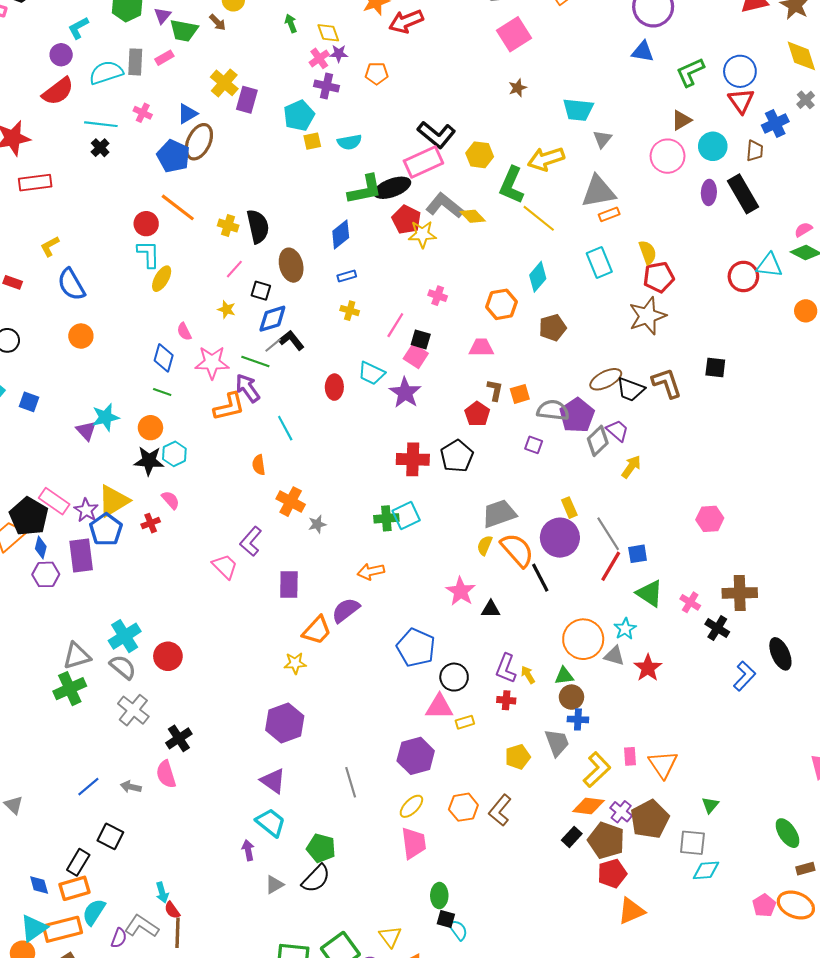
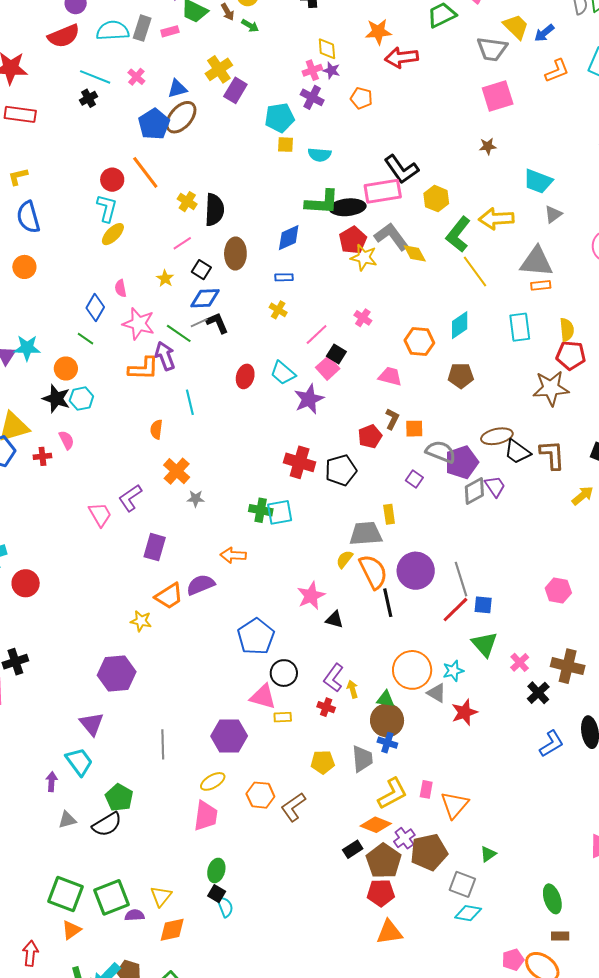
green arrow: (291, 23) -> (250, 26), moved, turned 126
yellow arrow: (631, 467) -> (583, 496), moved
yellow rectangle: (569, 508) -> (389, 514), moved
brown circle: (571, 697) -> (387, 720), size x1.4

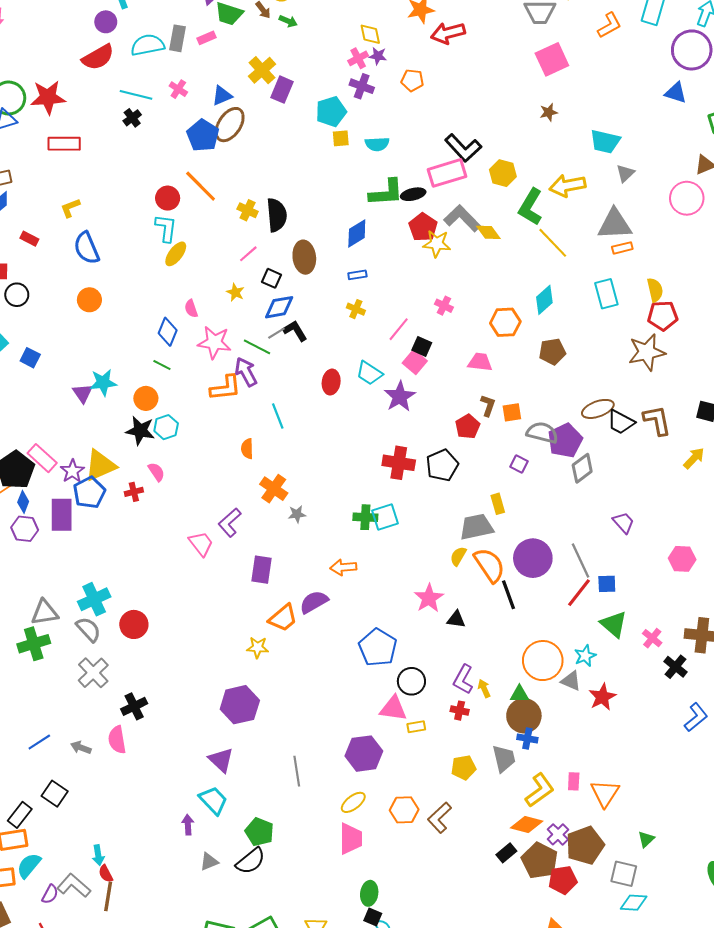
black ellipse: (348, 207) -> (413, 194), size x0.7
purple trapezoid: (495, 486) -> (623, 523), moved
red pentagon: (381, 893) -> (563, 880), moved

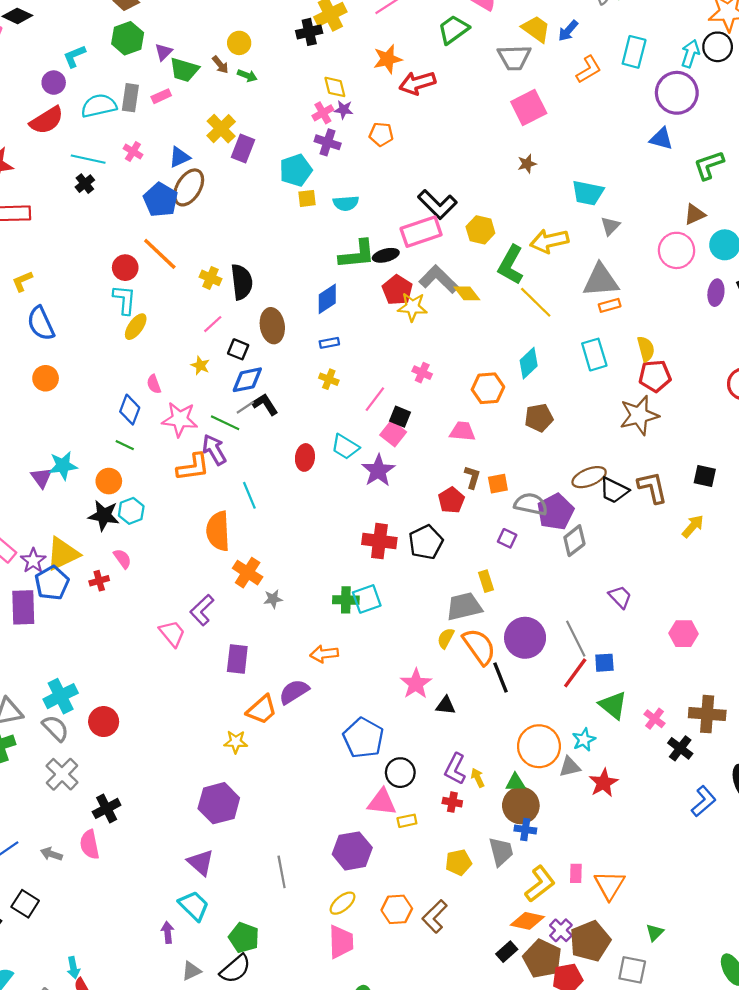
orange semicircle: (247, 449) -> (218, 531), size x1.8
gray triangle: (571, 681) -> (570, 767), turned -35

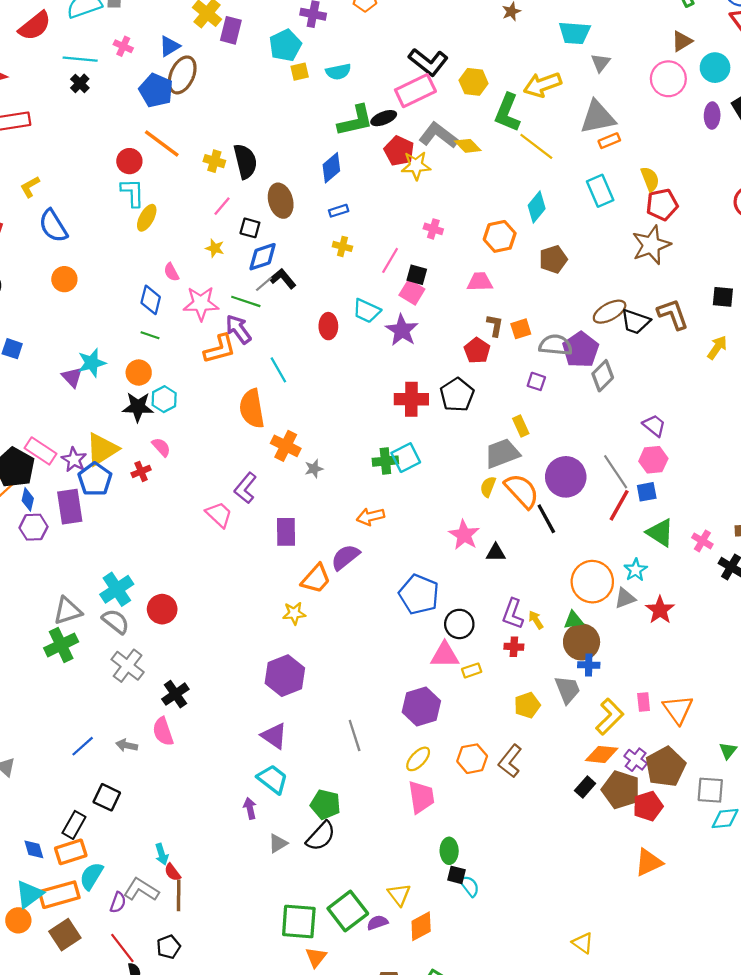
pink hexagon: (684, 634) -> (653, 460), moved

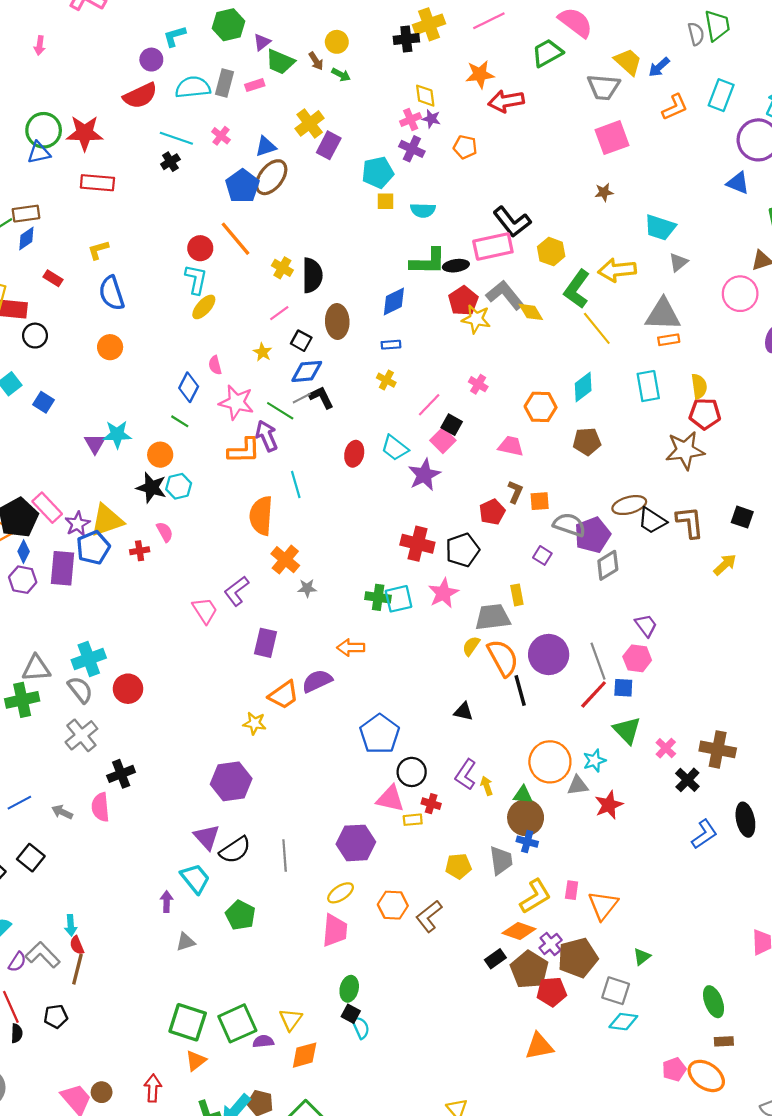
pink star: (464, 535) -> (443, 593), moved
red cross: (514, 647) -> (431, 804), moved
black semicircle: (321, 836) -> (235, 850), moved

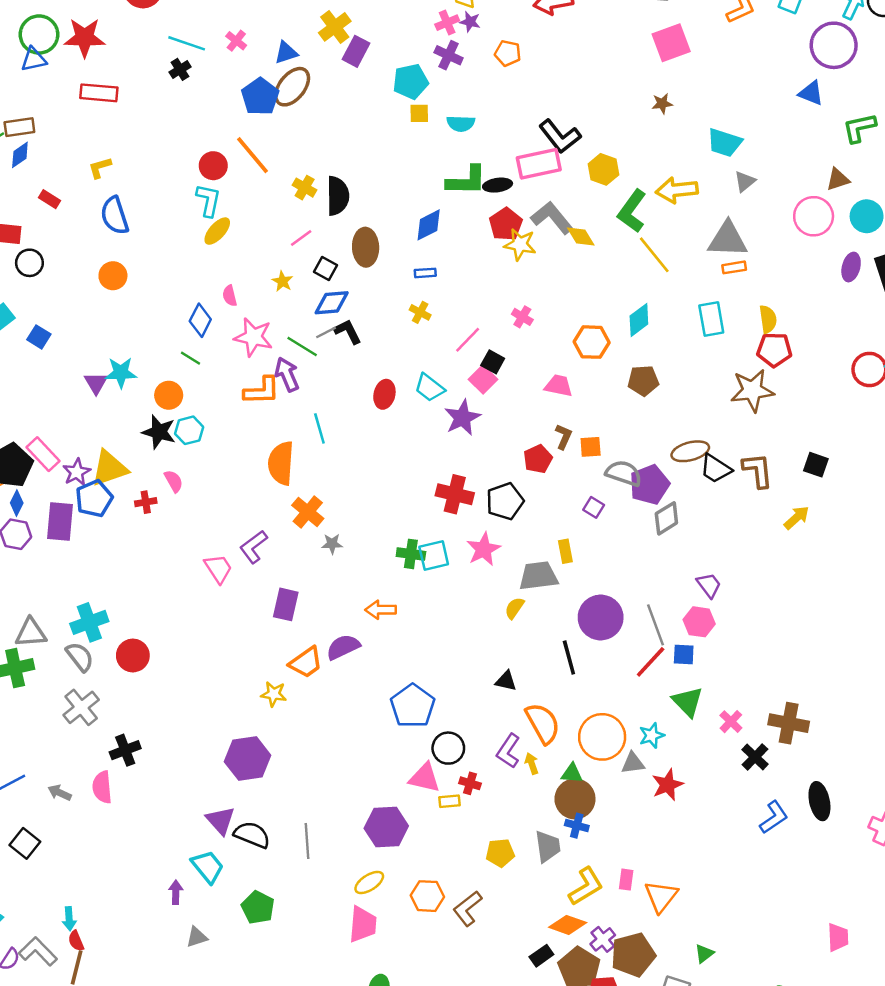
orange semicircle: (503, 658) -> (543, 723), moved
black semicircle: (235, 850) -> (252, 835), turned -124

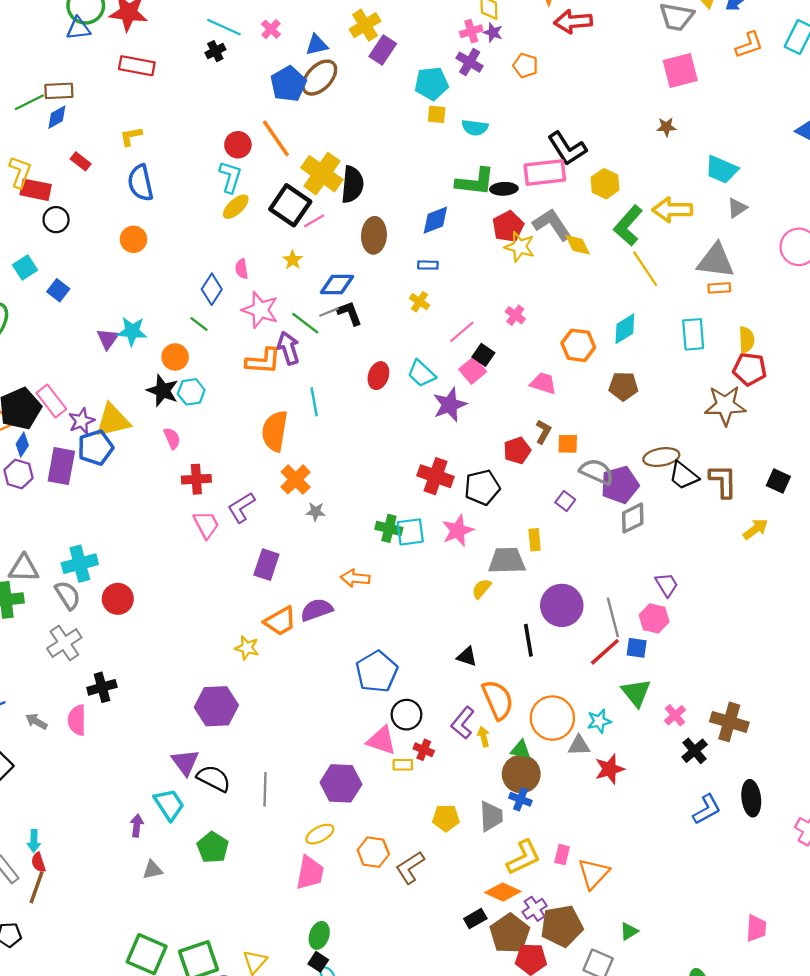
yellow cross: (305, 188) -> (322, 174), size x1.8
black square: (326, 269) -> (290, 205), moved, size x1.8
red cross: (146, 502) -> (196, 479), moved, size x1.4

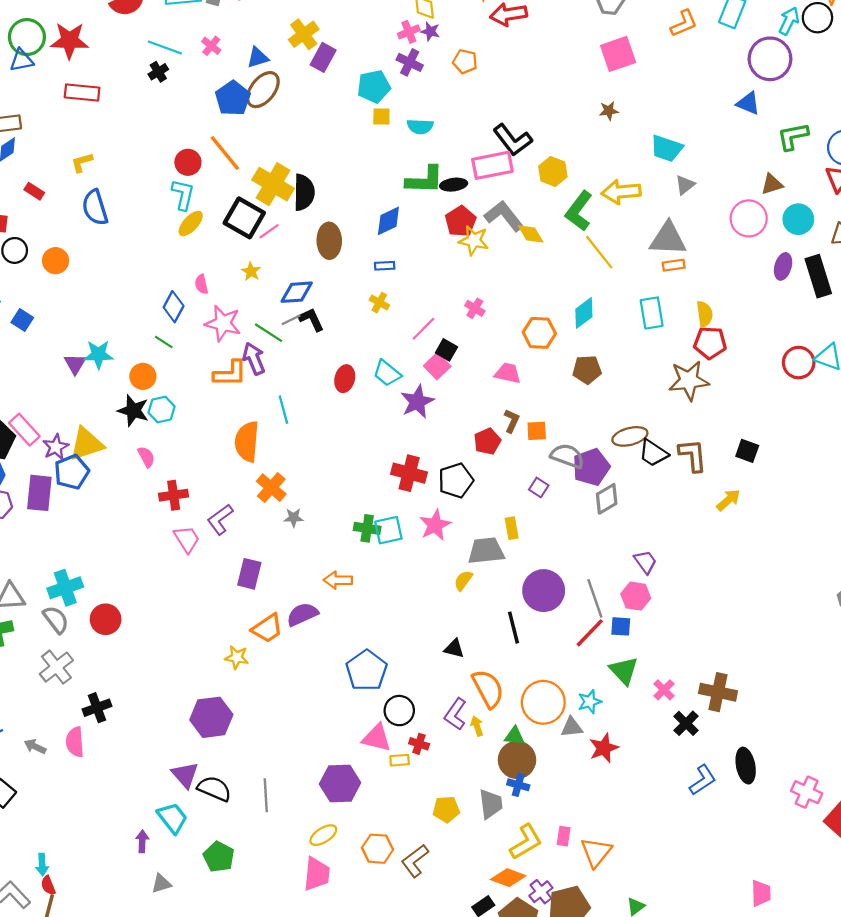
orange circle: (133, 239) -> (56, 261), moved

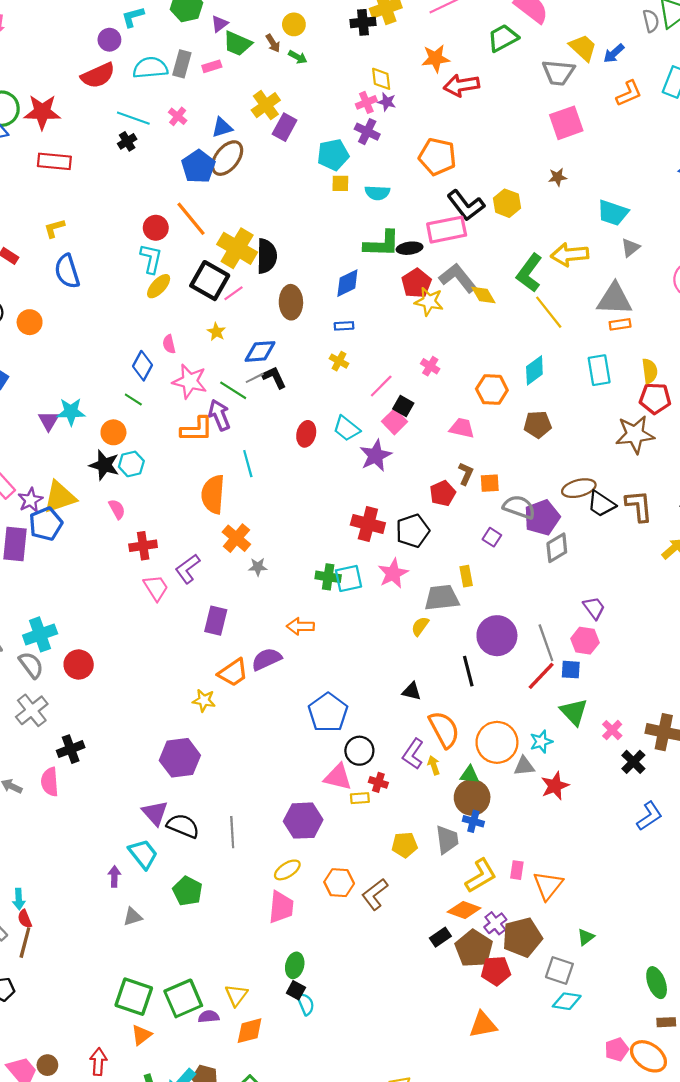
orange pentagon: (465, 61) -> (437, 157), moved, size x1.6
yellow hexagon: (553, 172) -> (507, 203), moved

